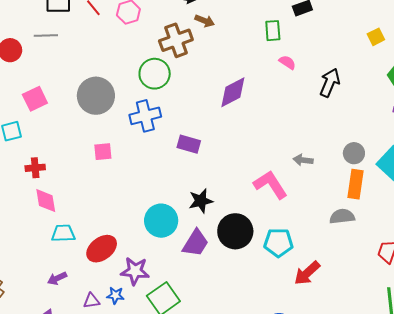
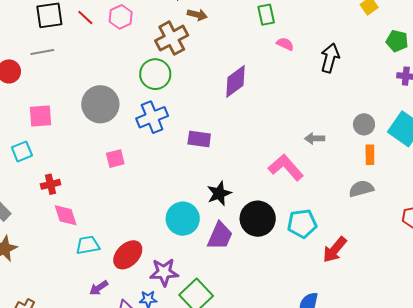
pink square: (35, 99) -> (40, 116), turned 30
orange rectangle: (355, 184) -> (370, 155), size x0.7
purple arrow: (57, 278) -> (99, 288), moved

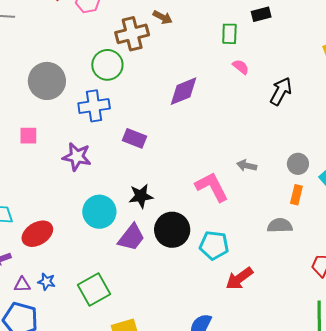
pink square: (115, 159) -> (28, 136), moved
purple star: (164, 272) -> (77, 157), moved

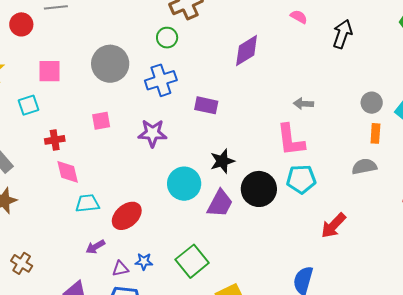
green circle: (107, 65) -> (167, 38), size x0.7
gray arrow: (247, 166) -> (303, 104), moved
pink L-shape: (212, 187) -> (291, 140), turned -150
cyan pentagon: (214, 245) -> (301, 179), moved

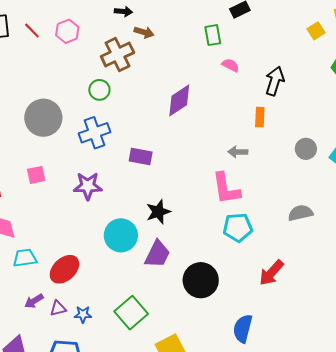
orange rectangle: (375, 133) -> (260, 117), moved
black circle: (259, 189) -> (201, 280), moved
purple triangle: (120, 269) -> (58, 308), moved

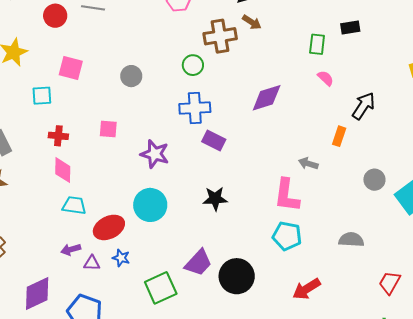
gray circle: (43, 118) -> (131, 76), size x0.6
blue cross: (95, 133) -> (195, 108), moved
cyan circle: (121, 235) -> (150, 205), moved
purple trapezoid: (157, 254) -> (198, 263), moved
blue star: (83, 314) -> (121, 258), moved

